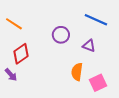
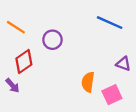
purple circle: (61, 35) -> (52, 40), moved
purple triangle: (89, 46) -> (123, 64), moved

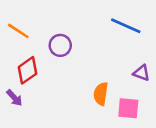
pink square: (112, 95) -> (128, 108), turned 30

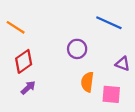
purple circle: (60, 45) -> (77, 49), moved
purple arrow: (14, 98) -> (28, 88), moved, turned -91

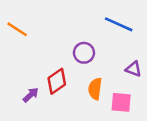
red diamond: (24, 61) -> (57, 81), moved

